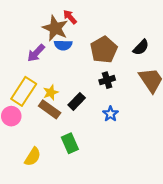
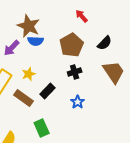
red arrow: (70, 17) -> (82, 16), moved
yellow star: (51, 92) -> (29, 74), moved

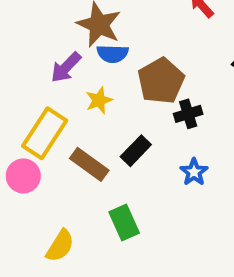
brown pentagon: (72, 45) -> (161, 81), moved
yellow star: (29, 74) -> (99, 100), moved

